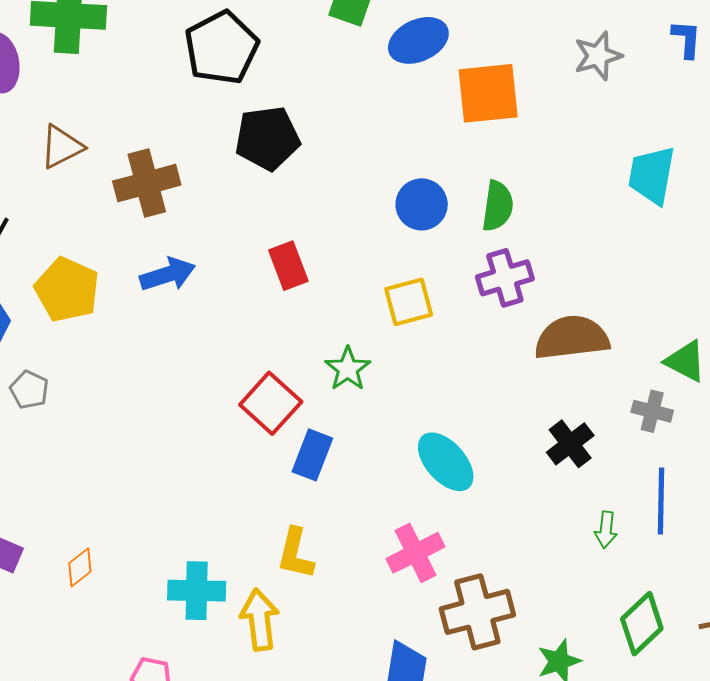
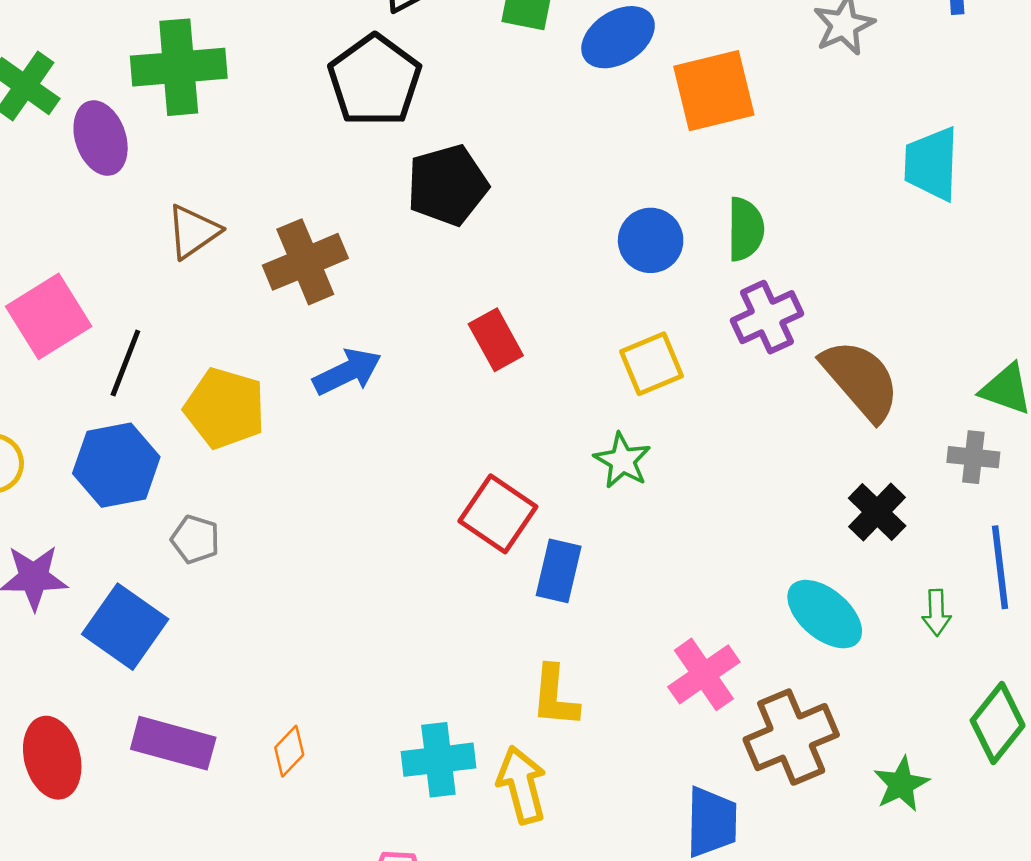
brown semicircle: (572, 338) -> (861, 380), turned 64
green star: (348, 369) -> (622, 461), moved
cyan ellipse: (446, 462) -> (825, 614), moved

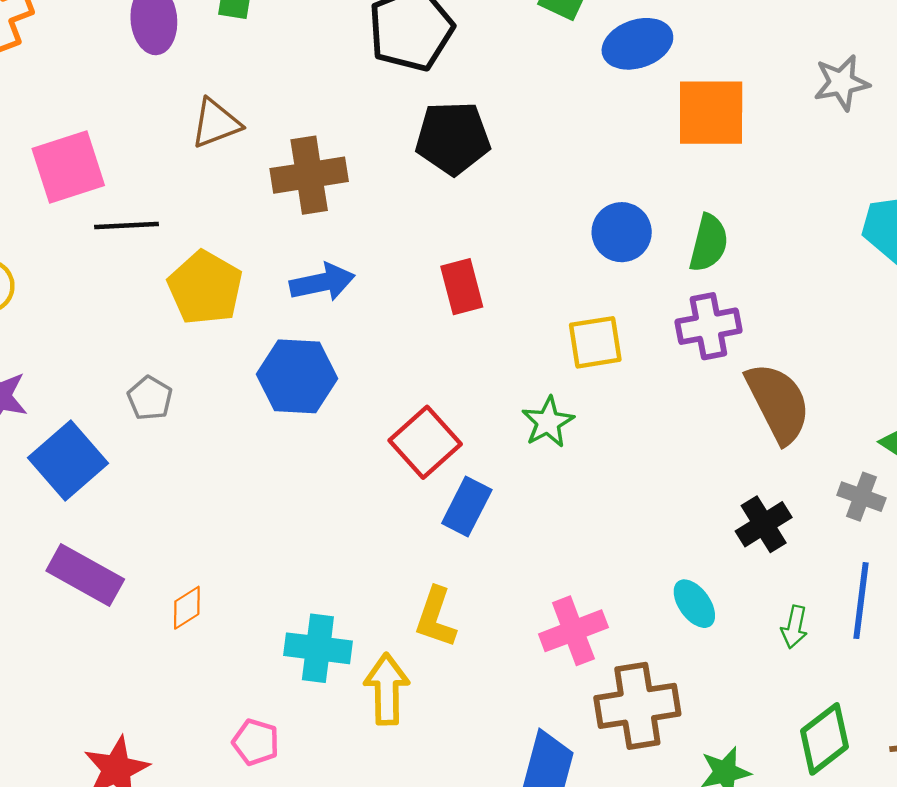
black line: (125, 363) -> (126, 226), turned 52
blue hexagon: (116, 465) -> (297, 376), moved
cyan ellipse: (825, 614) -> (694, 604), size x0.7

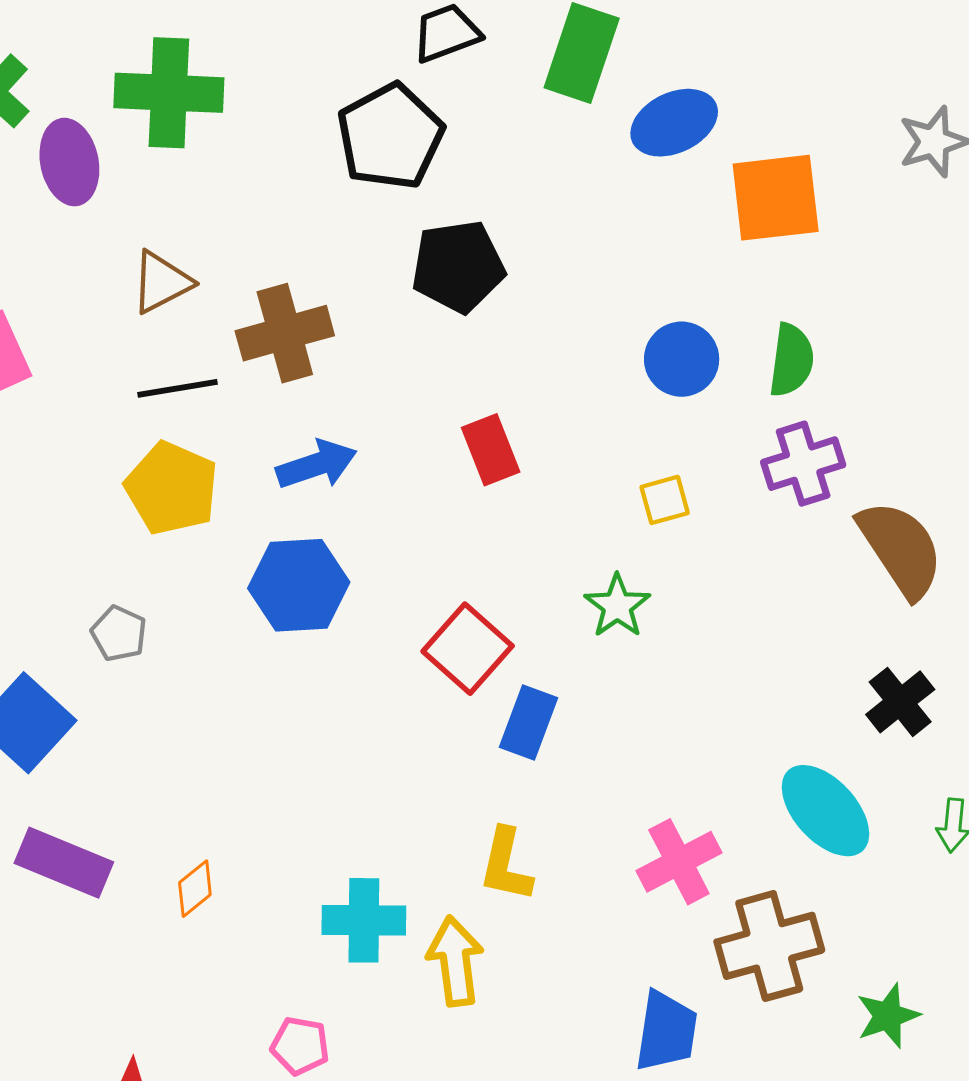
black line: (126, 226) -> (177, 388), moved
yellow square: (595, 342) -> (665, 500), size x0.7
cyan ellipse: (694, 604) -> (825, 811), size x1.6

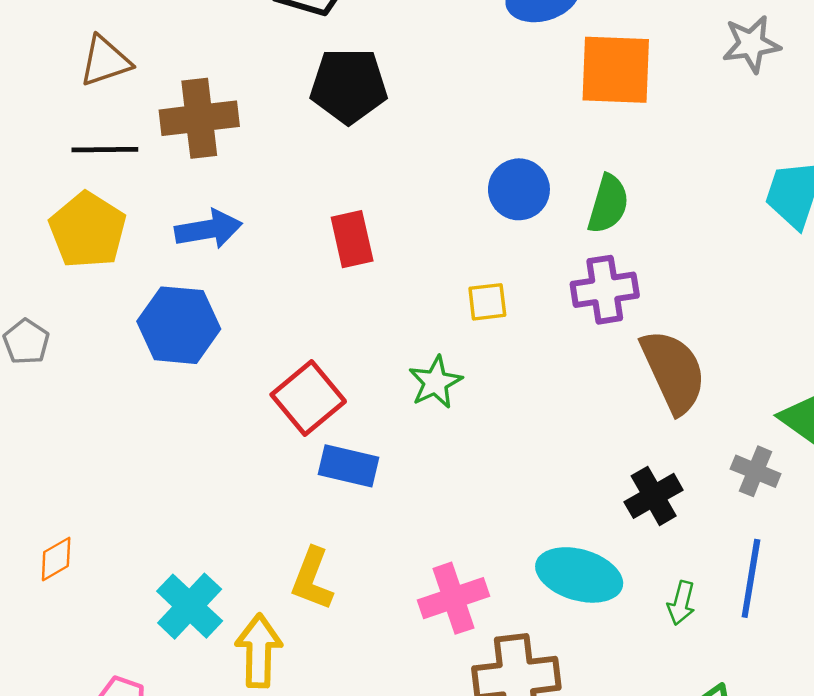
blue rectangle: (529, 722) -> (349, 466), turned 74
cyan ellipse: (825, 811) -> (579, 575), turned -40
cyan cross: (364, 920) -> (190, 606), turned 34

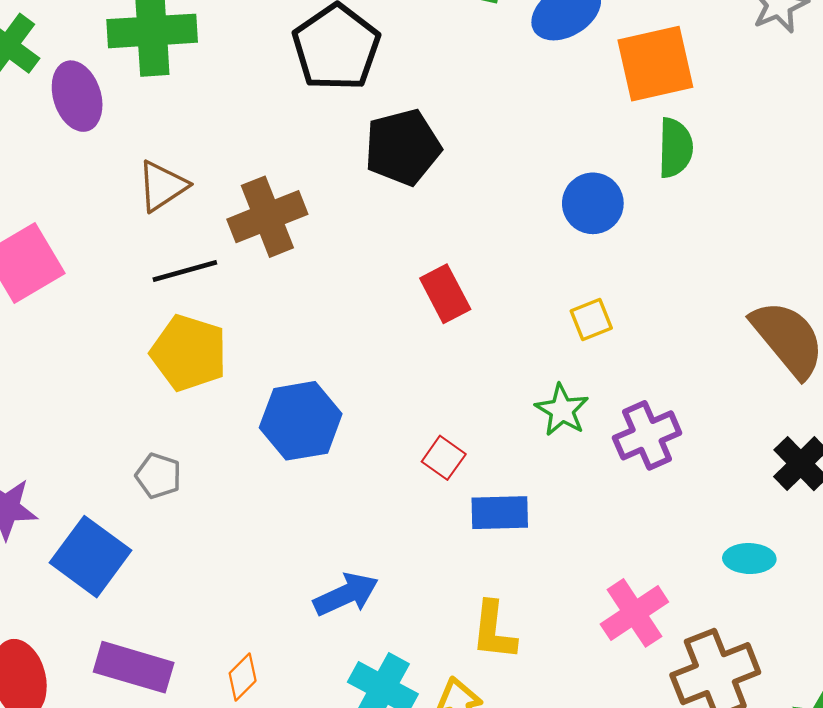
green semicircle: (608, 204) -> (675, 148), moved
blue arrow: (208, 229) -> (346, 594), moved
purple cross: (605, 290) -> (647, 435), moved
red square: (308, 398) -> (444, 458), size x0.6
cyan ellipse: (579, 575) -> (749, 559), size x0.6

